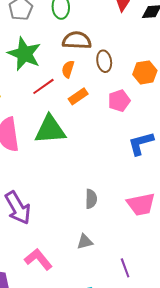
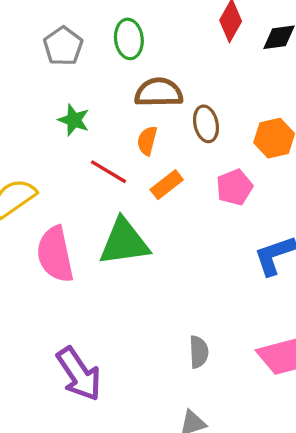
green star: (24, 54) -> (74, 120), size x0.6
red line: (43, 86) -> (109, 172), turned 70

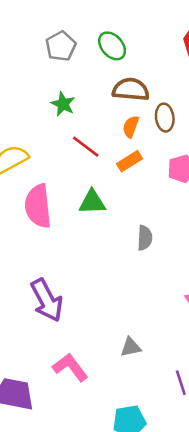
green ellipse: (129, 39) -> (112, 46), turned -40
orange semicircle: (147, 141) -> (131, 127), moved
green triangle: (124, 242) -> (92, 202), size x0.7
gray semicircle: (199, 352) -> (145, 238), moved

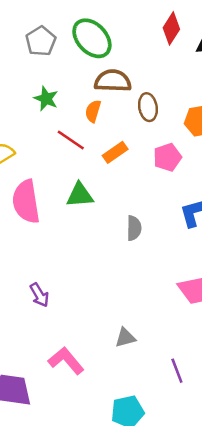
green ellipse: (112, 46) -> (92, 38), size x1.4
orange semicircle: (131, 127) -> (93, 111), moved
purple arrow: (47, 300) -> (39, 295), size x0.6

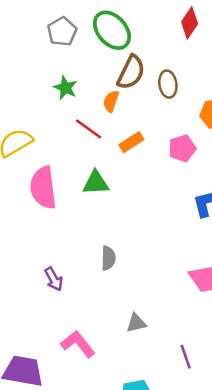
brown semicircle: (113, 81) -> (131, 72), turned 112
brown ellipse: (148, 107) -> (168, 84), moved
gray semicircle: (134, 228) -> (108, 258), moved

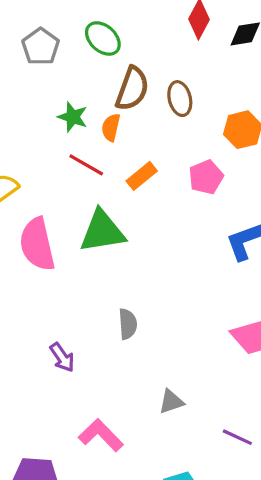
green ellipse: (112, 30) -> (103, 38), size x0.7
green star: (66, 88) -> (73, 117), moved
green triangle: (96, 183) -> (102, 231), size x1.4
purple line: (186, 357) -> (237, 437), turned -40

